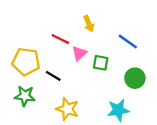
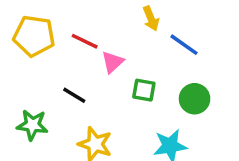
yellow arrow: (89, 24) -> (151, 19), moved
yellow pentagon: (26, 62) -> (34, 36), moved
green square: (101, 63) -> (144, 90), moved

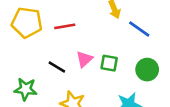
red line: (85, 41) -> (65, 26), turned -36
pink triangle: (113, 62) -> (84, 59), moved

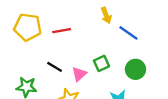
pink triangle: (84, 59) -> (79, 74), moved
green square: (109, 63) -> (101, 63), turned -35

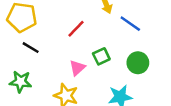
red line: (62, 31) -> (76, 29), moved, turned -36
black line: (55, 67) -> (31, 48), moved

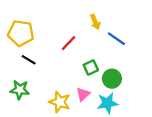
green circle: (138, 63) -> (112, 79), moved
pink triangle: (77, 68) -> (83, 94), moved

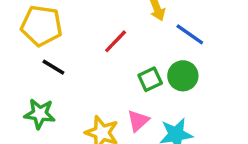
green circle: (112, 79) -> (183, 76), moved

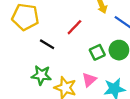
black line: (53, 67) -> (47, 44), moved
green star: (40, 114) -> (41, 75), moved

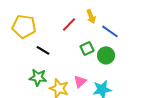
red line: (74, 27) -> (69, 24), moved
green square: (97, 52) -> (87, 48), moved

